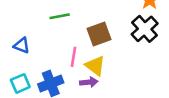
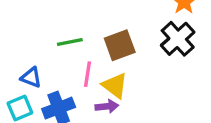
green line: (60, 16) -> (70, 42), moved
blue triangle: (22, 45) -> (31, 77), moved

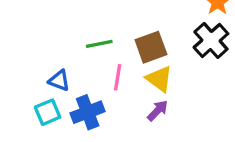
yellow triangle: (115, 85) -> (159, 79), moved
purple arrow: (107, 106) -> (158, 111), moved, turned -40

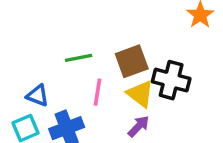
black cross: (211, 41) -> (171, 80), moved, turned -33

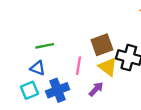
green line: (79, 58) -> (45, 46), moved
purple arrow: (139, 126) -> (96, 89), moved

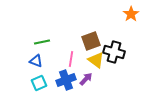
cyan square: (29, 90) -> (39, 83), moved
blue cross: (58, 90) -> (66, 80), moved

